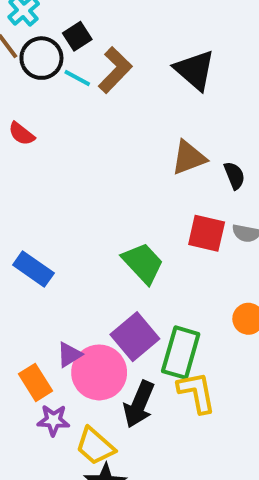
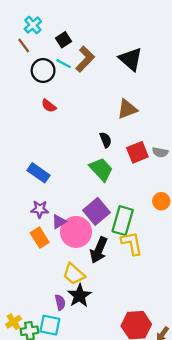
black circle: (41, 58) -> (43, 70), moved
red semicircle: (22, 134) -> (49, 106), moved
black semicircle: (234, 175) -> (106, 140), moved
red square: (207, 233) -> (137, 152), turned -35
purple star: (53, 420) -> (40, 209), moved

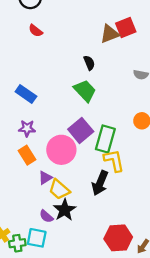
red square: (137, 152) -> (126, 27), moved
purple triangle: (59, 222) -> (45, 178), moved
black arrow: (99, 250) -> (100, 183), moved
purple semicircle: (60, 302) -> (46, 216), turned 144

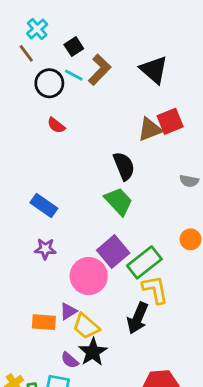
black semicircle: (89, 63) -> (124, 166), size x1.5
green rectangle: (105, 139) -> (144, 262), turned 36
orange rectangle: (27, 155) -> (44, 322), moved, turned -54

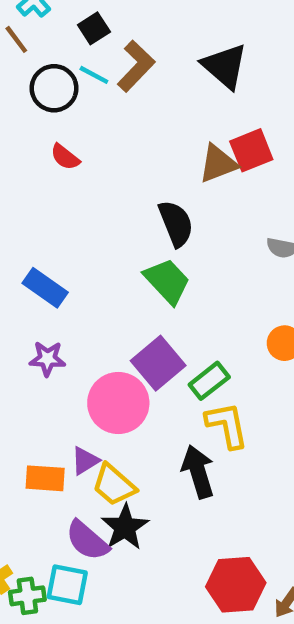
green rectangle: (144, 262) -> (209, 381), size x0.7
black arrow: (138, 318) -> (198, 472), turned 140
purple semicircle: (70, 360) -> (87, 540), size x1.5

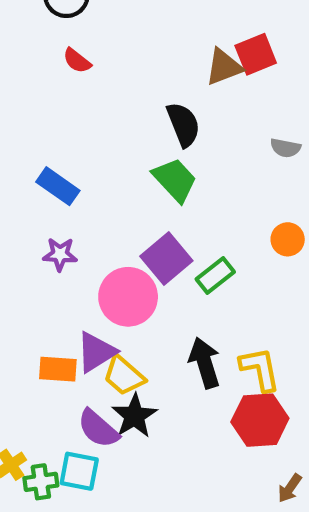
yellow L-shape: (227, 425) -> (260, 369), moved
purple triangle: (85, 461) -> (96, 352), size x1.5
red hexagon: (236, 585) -> (260, 420), moved

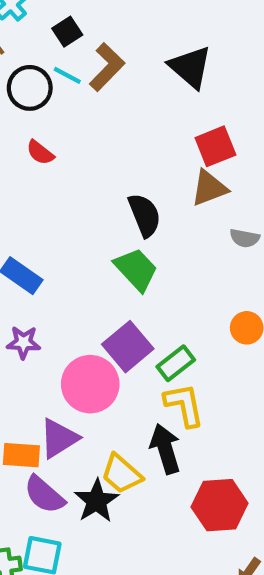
brown triangle: (224, 67) -> (209, 188), moved
yellow L-shape: (260, 369) -> (184, 405), moved
yellow trapezoid: (124, 375) -> (122, 474), moved
purple semicircle: (98, 429) -> (44, 495), moved

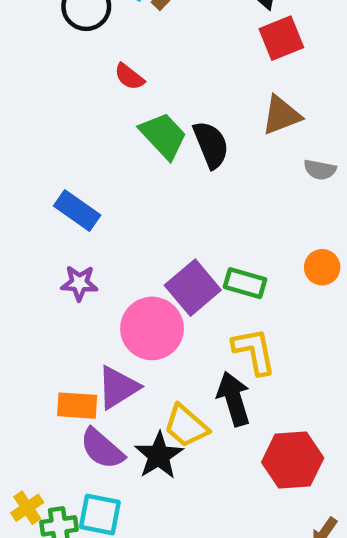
red square: (215, 146) -> (281, 38), moved
red semicircle: (40, 153) -> (129, 77), moved
green trapezoid: (136, 269) -> (163, 136), moved
green rectangle: (176, 363) -> (245, 283), moved, turned 54

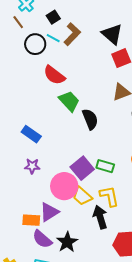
red semicircle: (129, 77) -> (54, 75), size x1.6
black semicircle: (211, 145) -> (90, 119), moved
yellow trapezoid: (186, 426) -> (82, 196), moved

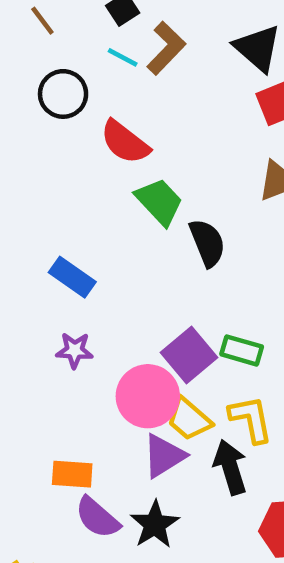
black circle: (35, 44) -> (63, 94), moved
purple triangle: (49, 212) -> (164, 456), moved

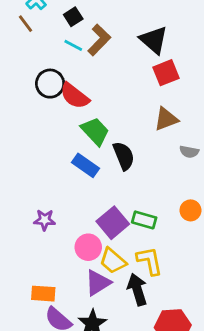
black circle: (63, 94) -> (50, 84), moved
blue rectangle: (72, 277) -> (86, 165), moved
pink circle: (148, 396) -> (88, 247), size x0.7

